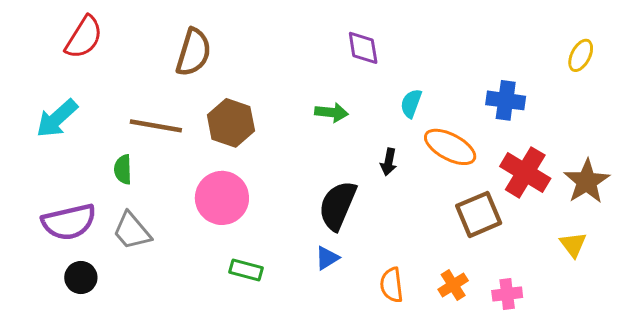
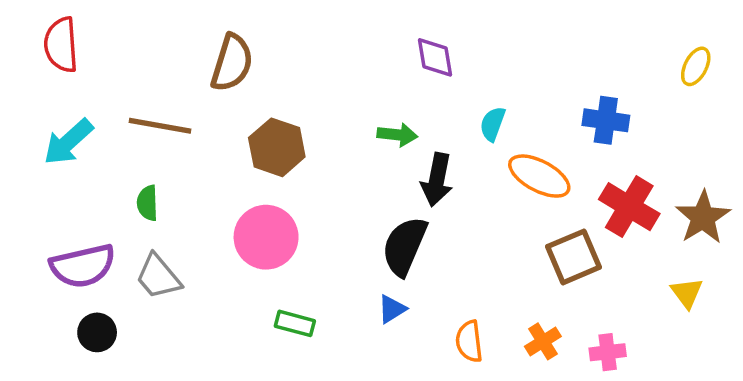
red semicircle: (84, 37) -> (61, 45), moved, turned 144
brown line: (156, 126) -> (160, 126), moved
black arrow: (389, 162) -> (437, 180), moved, size x1.6

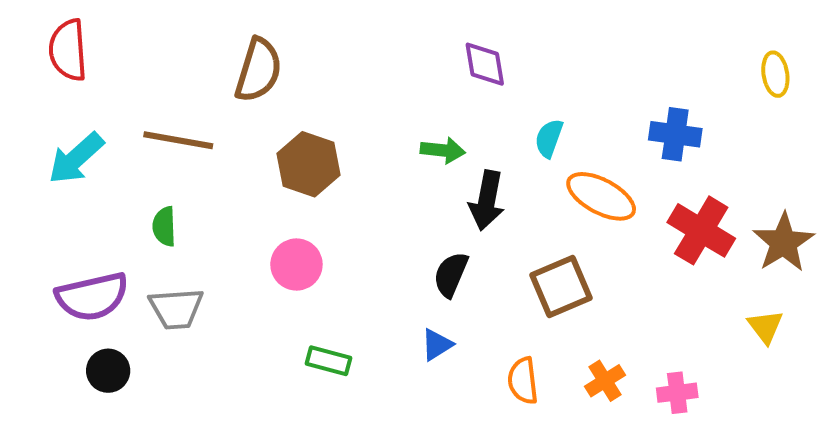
yellow ellipse: (696, 66) -> (775, 74), turned -36
pink circle: (266, 237) -> (296, 264), size x0.7
black semicircle: (404, 246) -> (451, 275), size x0.7
brown square: (573, 257) -> (561, 287), moved
gray trapezoid: (158, 277) -> (176, 309), turned -54

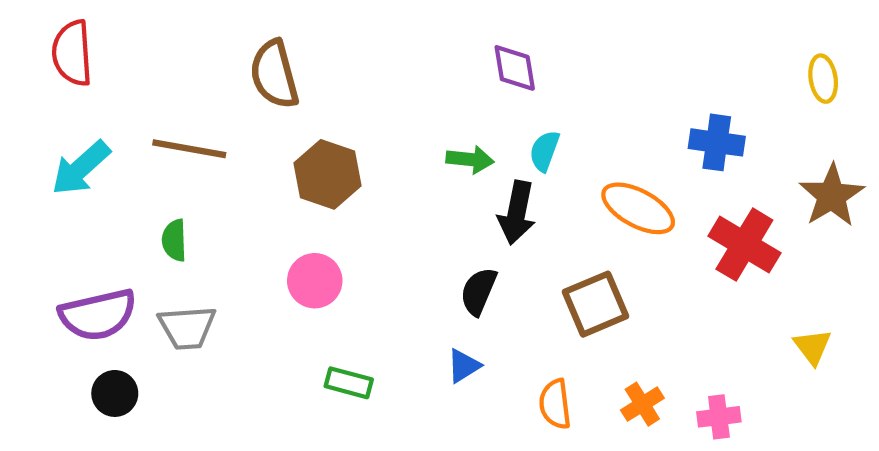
brown semicircle: (258, 70) -> (274, 74), turned 148
cyan semicircle: (549, 138) -> (544, 151), moved
brown star: (783, 242) -> (832, 196), moved

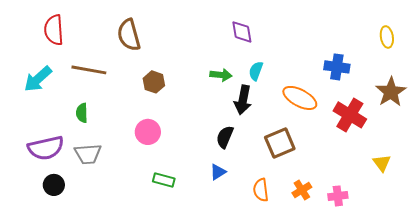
red semicircle: (72, 53) -> (54, 30), moved
brown hexagon: (328, 174) -> (154, 82), size x0.7

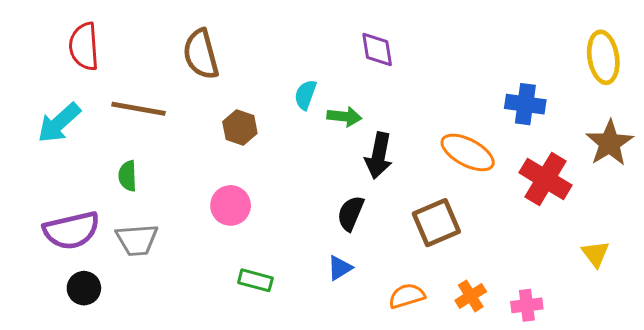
yellow ellipse: (387, 37) -> (603, 57), size x1.5
cyan semicircle: (256, 71) -> (305, 95), moved
orange semicircle: (261, 190) -> (407, 296), turned 80

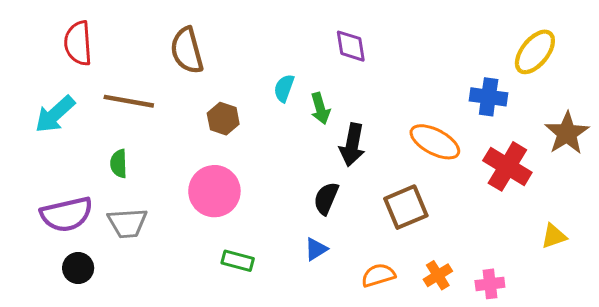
yellow ellipse: (603, 57) -> (535, 52), moved, turned 48
green arrow: (344, 117) -> (320, 108), turned 68
pink circle: (231, 205) -> (214, 191), size x1.4
yellow triangle: (595, 254) -> (554, 236), turned 48

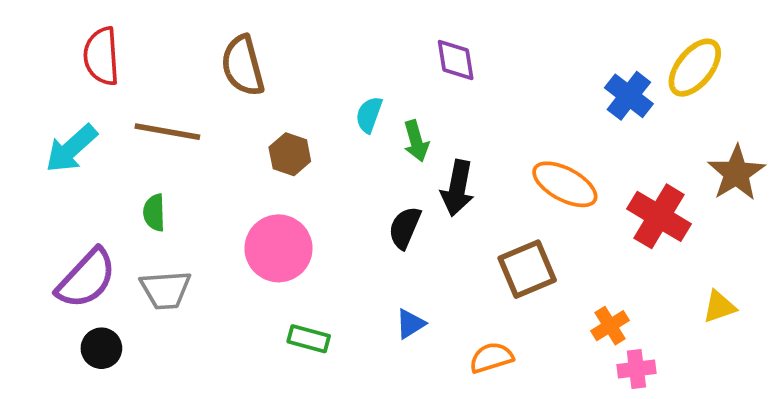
blue cross: (489, 97) -> (629, 96), moved, turned 30
black semicircle: (326, 198) -> (405, 228), moved
purple semicircle: (67, 214) -> (86, 279), turned -34
orange cross: (438, 275) -> (610, 326), moved

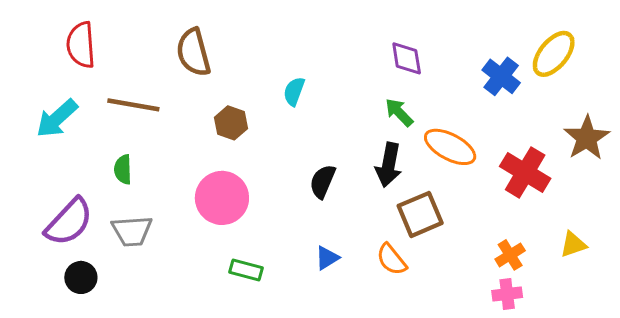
purple diamond: (456, 60) -> (407, 58), moved
green arrow: (416, 141) -> (399, 112), moved, turned 152
black arrow: (457, 188) -> (389, 165), moved
orange cross: (610, 326) -> (510, 255), moved
orange semicircle: (491, 358) -> (392, 259), moved, turned -112

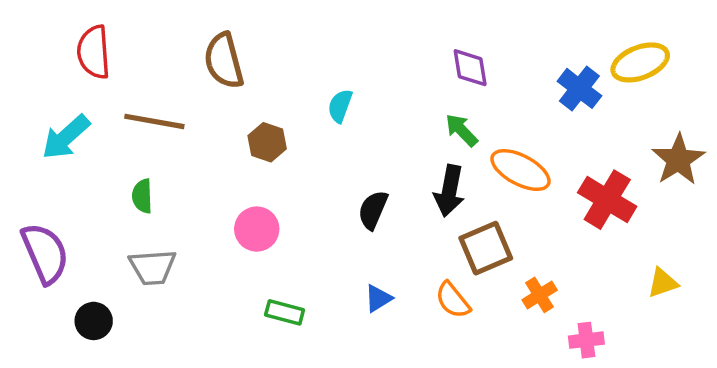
yellow ellipse: (554, 54) -> (640, 62), turned 30
pink circle: (222, 198) -> (257, 229), size x0.7
purple semicircle: (69, 222) -> (45, 253), moved, turned -66
orange cross: (510, 255) -> (540, 295), moved

